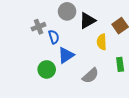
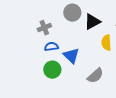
blue semicircle: (54, 37) -> (51, 47), moved, turned -80
blue triangle: (66, 55) -> (71, 56), turned -42

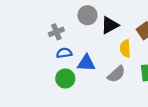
blue triangle: (71, 56) -> (86, 63), turned -42
gray semicircle: (95, 76) -> (116, 74), moved

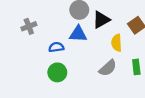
gray cross: (56, 32) -> (29, 26), moved
blue triangle: (86, 63) -> (78, 34), moved

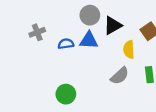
blue semicircle: (56, 47) -> (66, 44), moved
green circle: (57, 72) -> (66, 94), moved

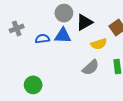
yellow semicircle: (129, 49) -> (99, 44), turned -105
green circle: (66, 94) -> (33, 85), moved

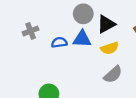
yellow semicircle: (99, 44) -> (110, 48), moved

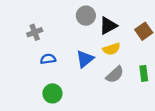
blue triangle: (82, 39) -> (85, 59), moved, turned -42
blue semicircle: (59, 42) -> (48, 59), moved

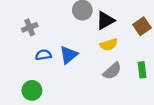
blue triangle: (85, 59) -> (69, 55), moved
green circle: (52, 93) -> (32, 90), moved

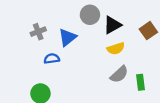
blue triangle: (69, 55) -> (67, 37), moved
green rectangle: (142, 70) -> (141, 82), moved

